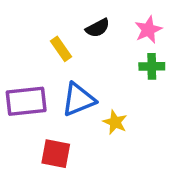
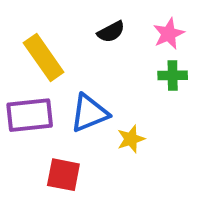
yellow rectangle: (61, 49) -> (44, 58), moved, size x1.6
yellow star: (115, 122) -> (131, 139), turned 30

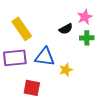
black semicircle: (111, 32) -> (66, 29), moved
blue triangle: (89, 113) -> (45, 57), turned 30

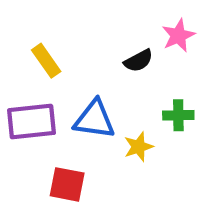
yellow rectangle: (22, 29) -> (46, 61), size x0.7
green cross: (87, 38) -> (178, 115), moved

